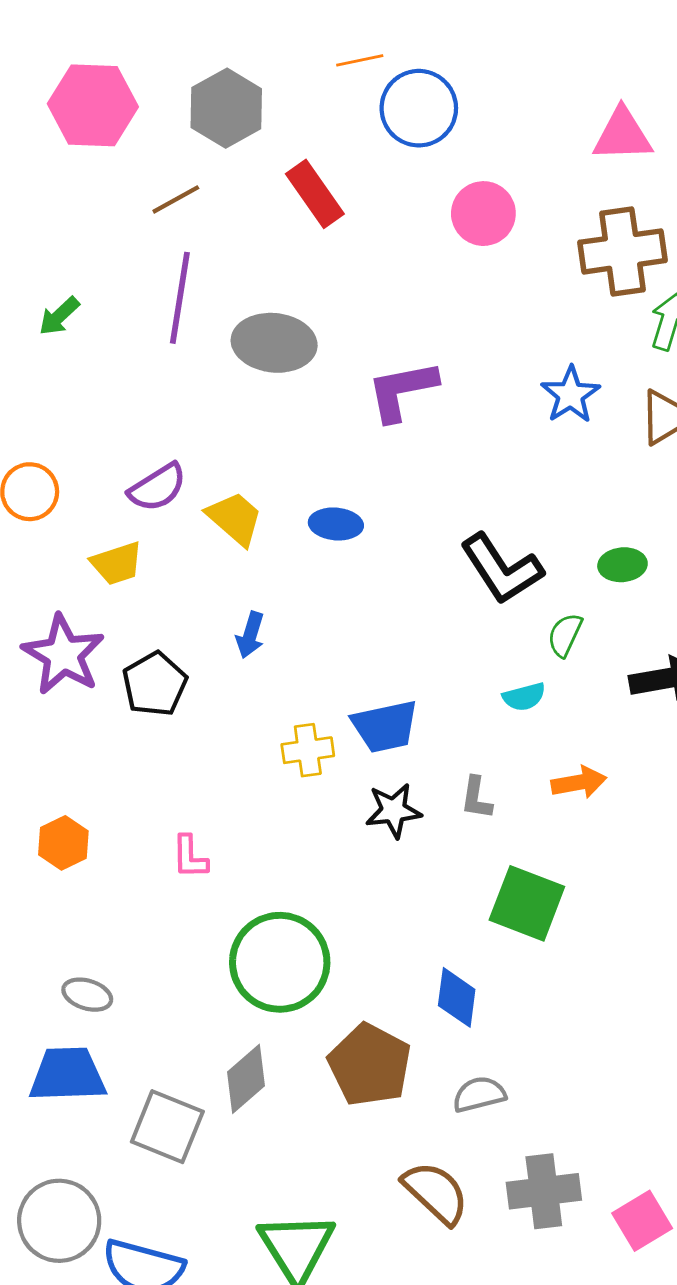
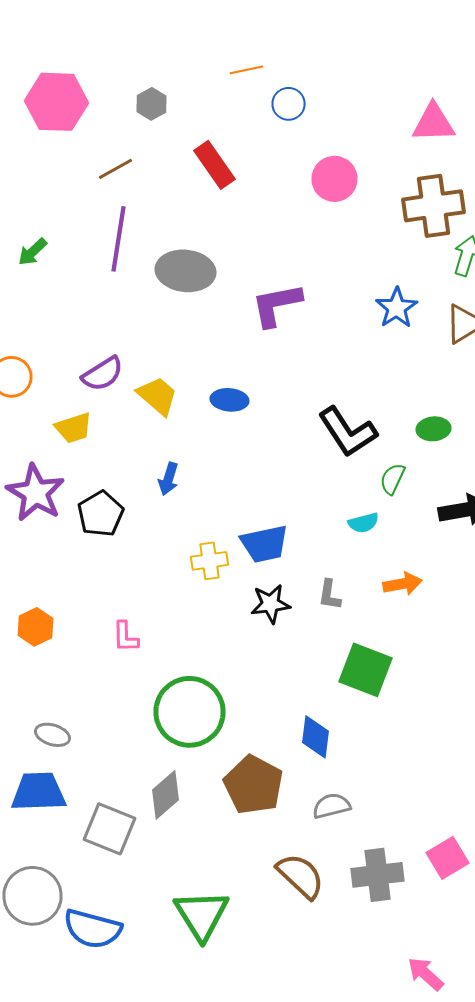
gray hexagon: (226, 108) -> (152, 104), size x0.6
blue circle: (419, 108) -> (288, 104), size x0.6
pink square: (642, 1221) -> (448, 858), moved

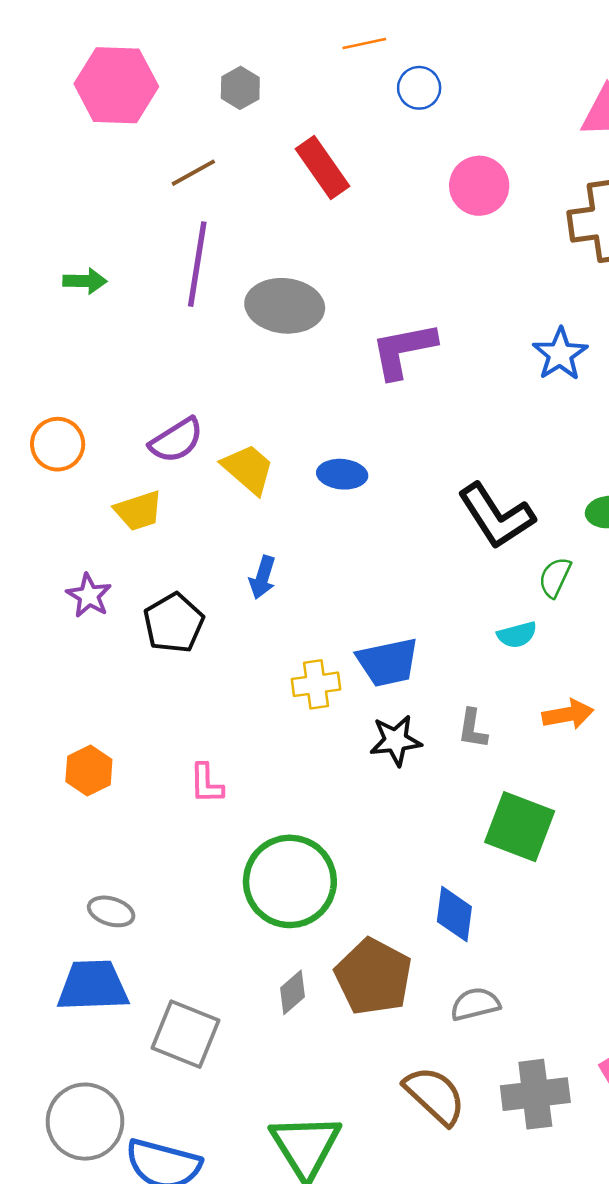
green arrow: (32, 252) -> (85, 281), turned -136
purple star: (36, 493) -> (89, 596), size x0.6
gray diamond: (166, 795) -> (293, 992), moved, size x0.7

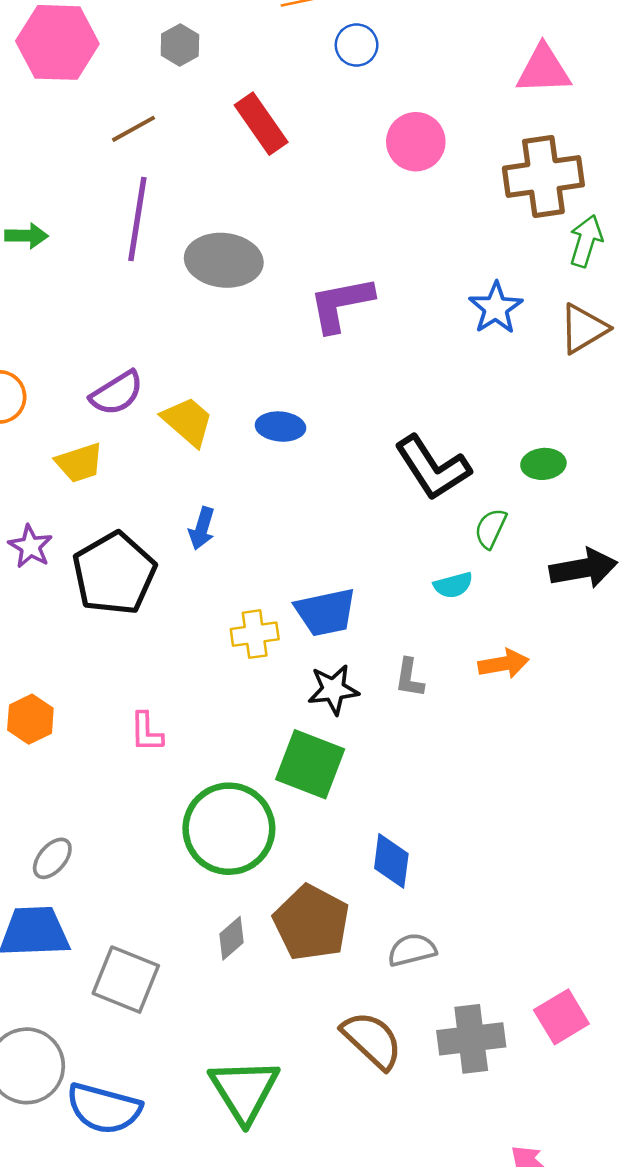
black pentagon: (174, 623) -> (114, 573), size x1.4
green square: (520, 827) -> (310, 764), moved
gray ellipse: (111, 911) -> (52, 858), turned -66

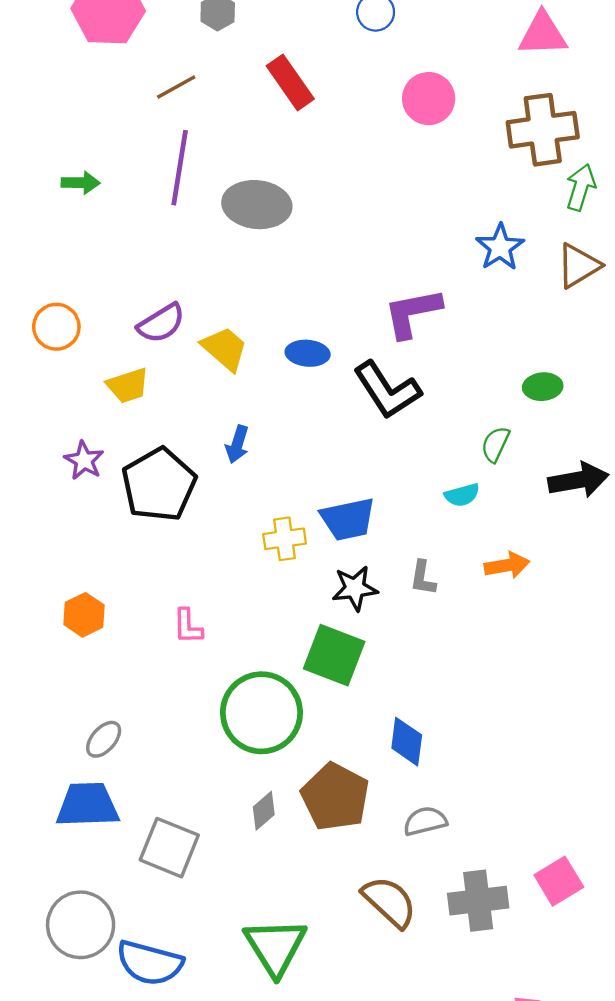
purple L-shape: (341, 304) -> (412, 313), moved
black L-shape: (433, 468) -> (387, 390), moved

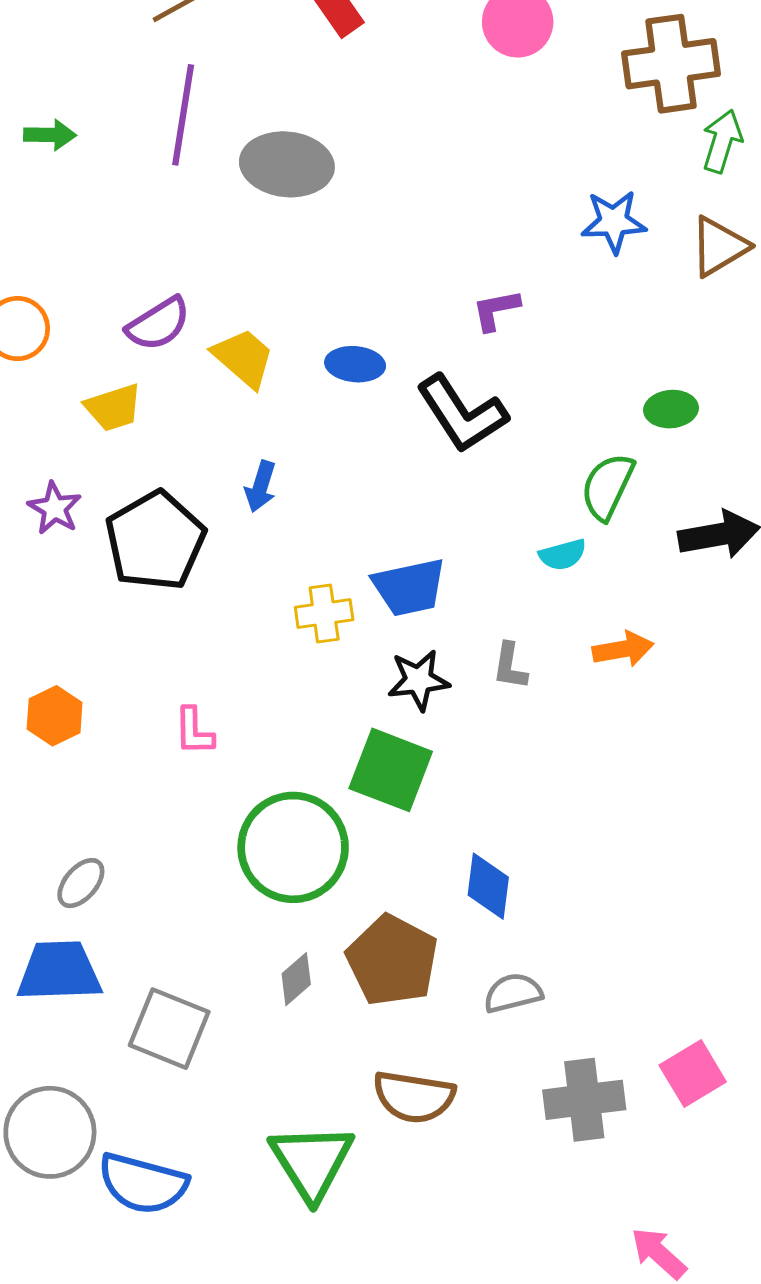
blue star: (500, 247) -> (614, 222), turned 30
purple L-shape: (412, 313) -> (496, 310), size x0.6
green semicircle: (495, 444) -> (607, 487), size x1.4
brown semicircle: (389, 902) -> (414, 1097), moved, turned 146

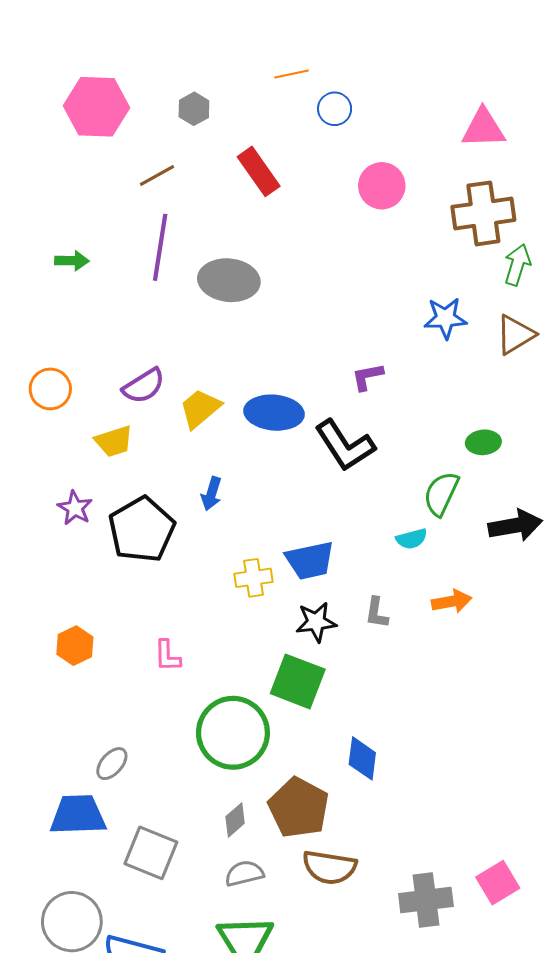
yellow trapezoid: (244, 358) -> (200, 408), turned -81
blue ellipse: (355, 364) -> (274, 413), size x1.5
gray ellipse: (81, 883) -> (112, 764), moved
gray semicircle: (513, 993) -> (244, 873), moved
brown semicircle: (414, 1097) -> (329, 867), moved

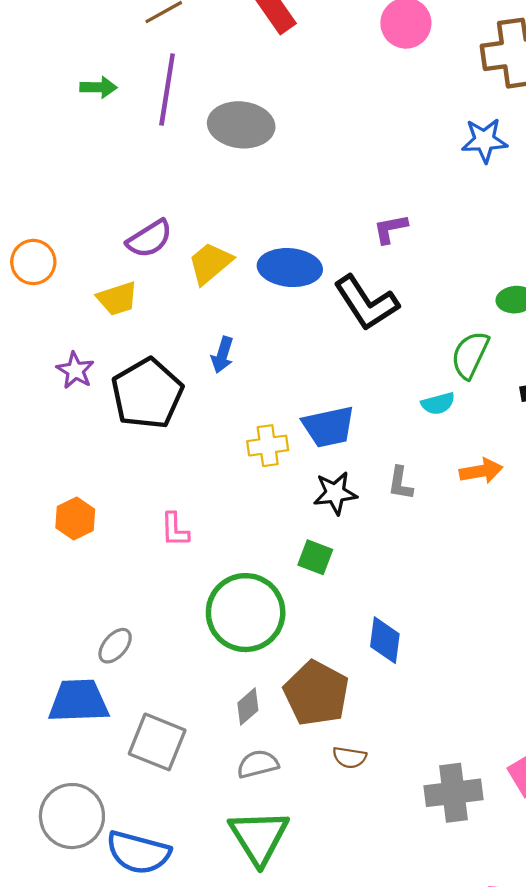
green arrow: (72, 261) -> (99, 87), moved
blue star: (445, 318) -> (484, 140), moved
orange circle: (50, 389) -> (33, 262), moved
green square: (298, 681) -> (315, 557), size x0.6
brown semicircle: (329, 867) -> (350, 757), size x0.6

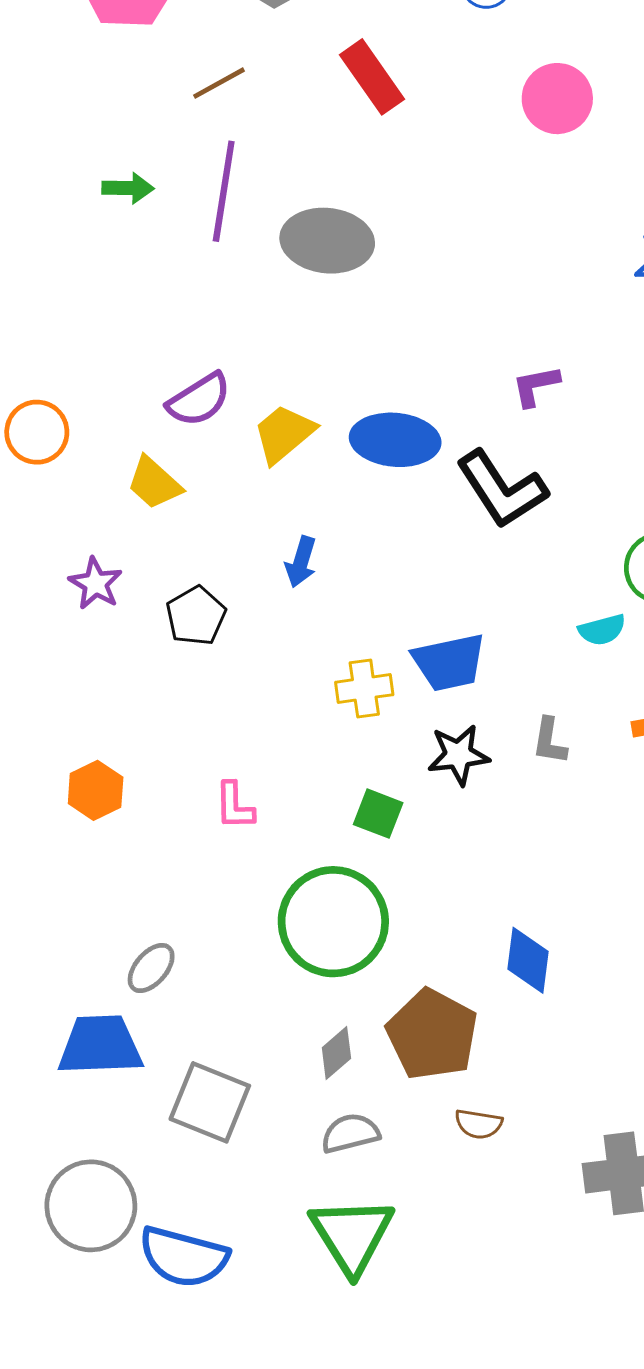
yellow trapezoid: (117, 298) -> (154, 483), turned 60
black pentagon: (147, 394) -> (196, 616), size x0.6
green square: (315, 557) -> (378, 814), moved

